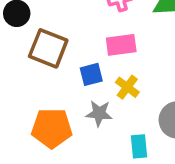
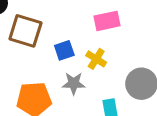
pink rectangle: (121, 45) -> (107, 21), moved

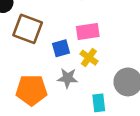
pink rectangle: (107, 21) -> (88, 31), moved

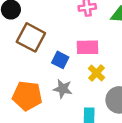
blue square: (61, 48) -> (60, 60), turned 35
yellow cross: (89, 58) -> (97, 73), moved

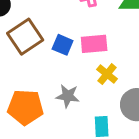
brown square: (31, 37) -> (25, 37), turned 32
blue square: (60, 60) -> (63, 45), moved

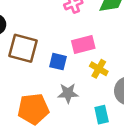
brown square: (25, 37) -> (23, 48), turned -32
blue square: (63, 45) -> (58, 62), moved

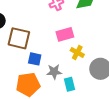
blue square: (58, 62) -> (35, 59), moved
cyan rectangle: (102, 115) -> (70, 84), moved

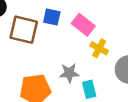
pink rectangle: (65, 34) -> (83, 25), turned 54
blue square: (35, 59) -> (52, 17), moved

